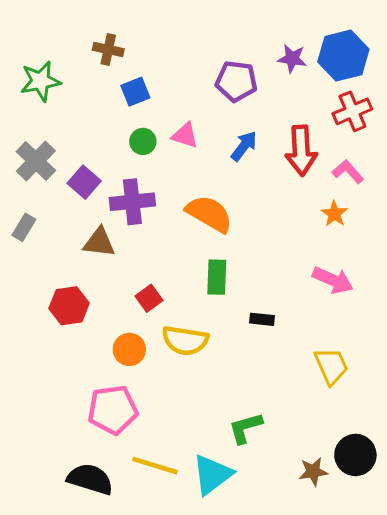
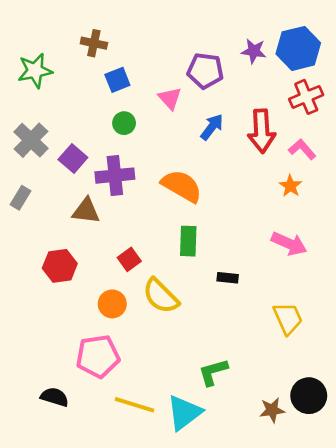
pink triangle: (185, 135) -> (170, 98), moved, turned 30
yellow semicircle: (185, 340) -> (161, 296), turned 36
black semicircle: (90, 479) -> (55, 397), moved, size x0.7

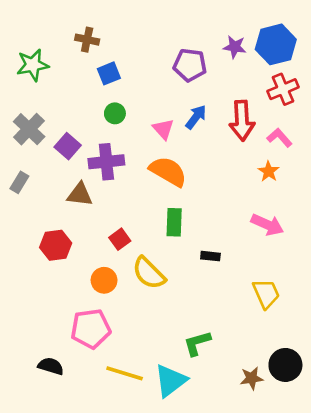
pink triangle: (170, 98) -> (163, 129), moved

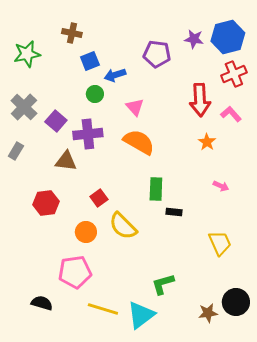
blue arrow: (196, 117) -> (115, 75), moved, turned -145
orange star: (269, 171) -> (207, 142), moved
green rectangle: (174, 222) -> (156, 189), moved
pink arrow: (267, 225) -> (221, 186), size x0.6

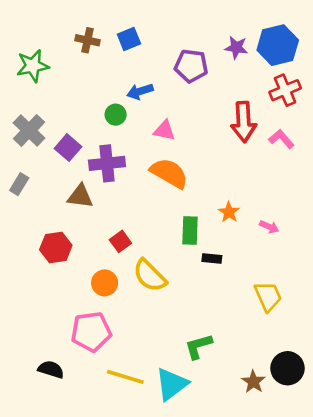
blue square: (90, 61) -> (129, 39), moved
pink triangle: (135, 107) -> (164, 130), turned -36
orange star: (207, 142) -> (229, 212), moved
brown star: (208, 313) -> (253, 382), turned -30

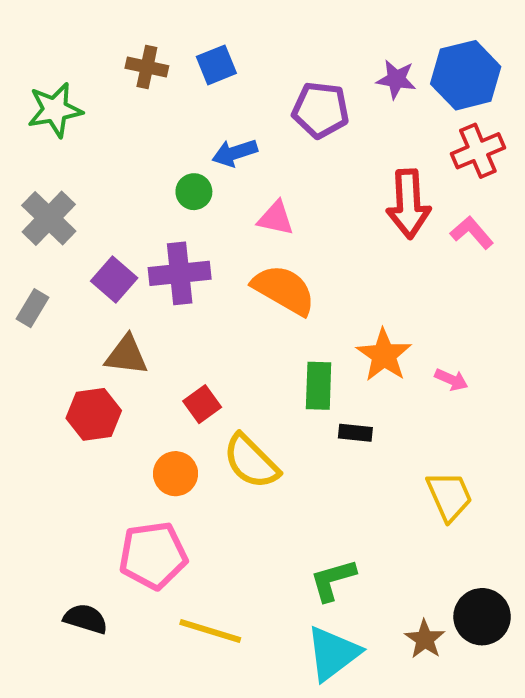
purple square: (68, 148) -> (114, 280), moved
brown triangle: (80, 196) -> (126, 355), moved
orange star: (229, 212) -> (384, 355), size x1.5
cyan triangle: (172, 384) -> (333, 653), moved

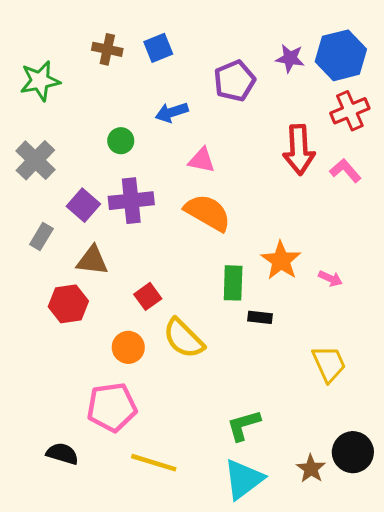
purple pentagon: (321, 110) -> (235, 81), turned -30
green circle: (194, 192) -> (121, 141), moved
gray rectangle: (32, 308) -> (41, 237), moved

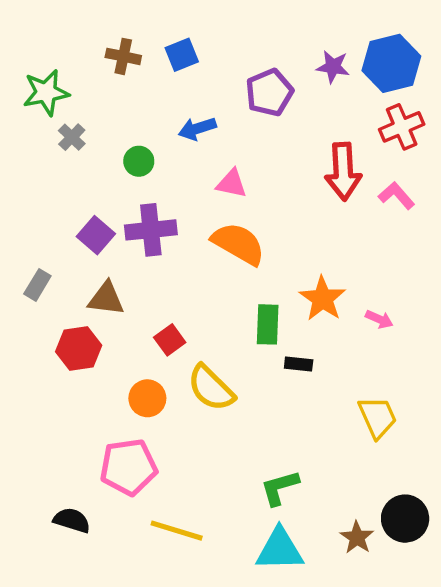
gray cross: (35, 160) -> (72, 137), moved, size x0.6
gray rectangle: (41, 237) -> (37, 285), moved
cyan triangle: (244, 479) -> (280, 549), turned 36

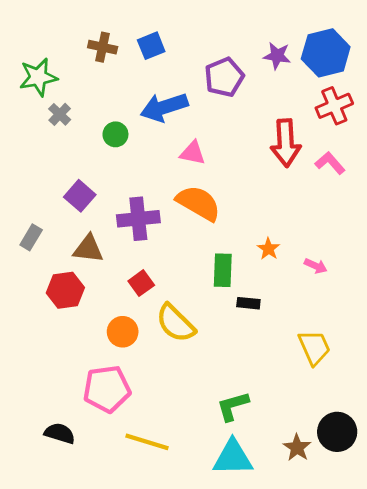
blue arrow: (197, 129) -> (164, 107), size x1.5
purple cross: (151, 230) -> (138, 219), moved
orange star: (323, 299) -> (269, 249), size x0.6

